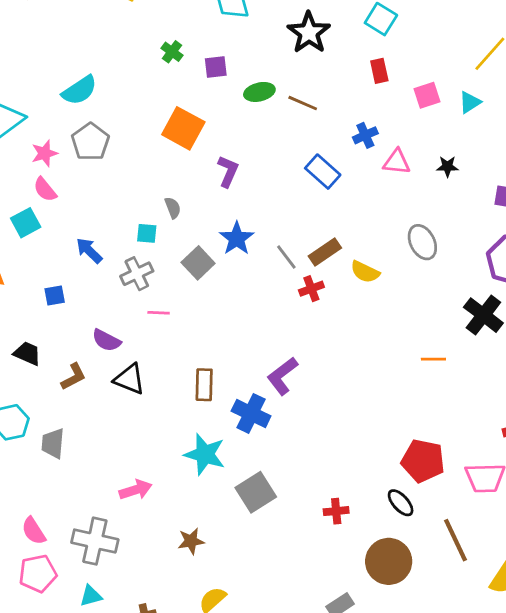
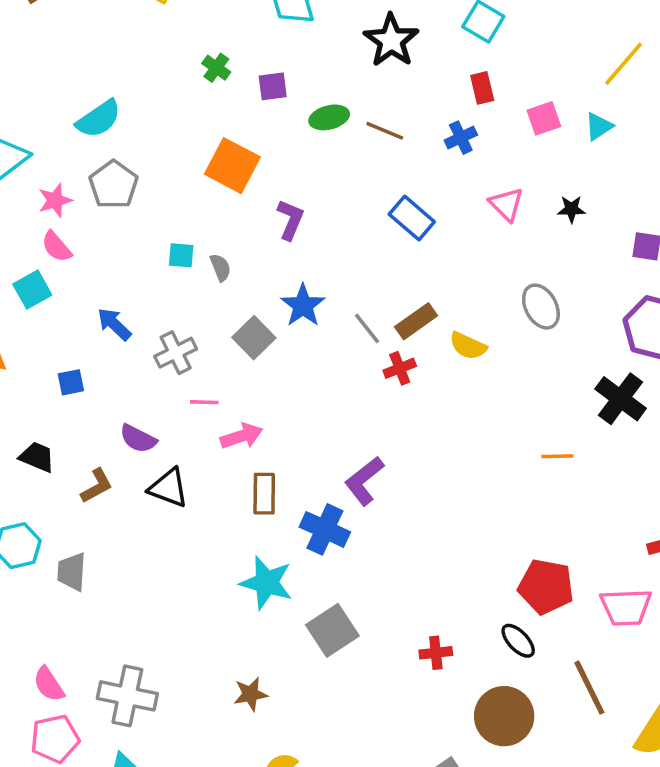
blue cross: (365, 135) -> (461, 138), moved
pink triangle: (397, 162) -> (506, 204), turned 40
cyan square: (147, 233) -> (181, 255), moved
pink arrow: (136, 490) -> (241, 436), moved

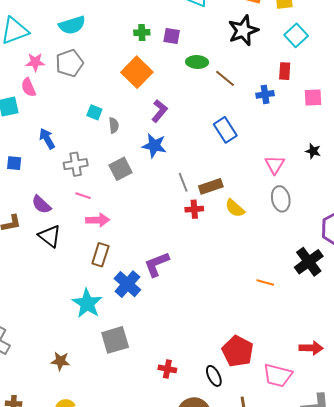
green cross: (216, 68) -> (142, 33), moved, turned 35
pink triangle: (506, 204) -> (275, 165), moved
blue star: (303, 306) -> (154, 146), moved, turned 30

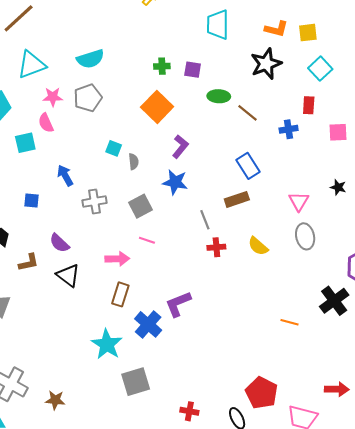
brown rectangle: (211, 186) -> (237, 199), moved
pink line: (83, 196) -> (147, 240), moved
brown star: (60, 361) -> (55, 400), moved

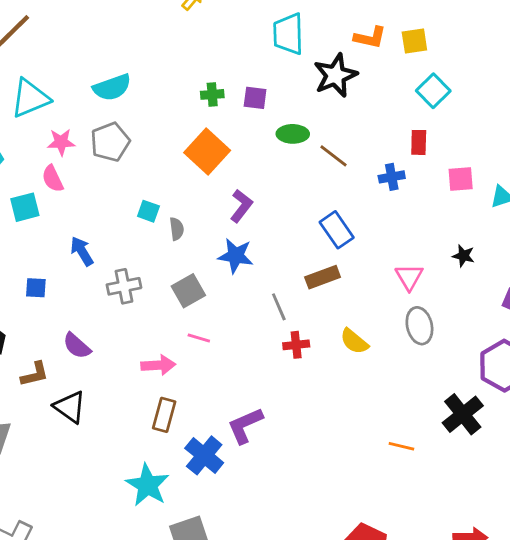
black star: (266, 64) -> (335, 75), moved
black triangle: (68, 275) -> (70, 407), moved

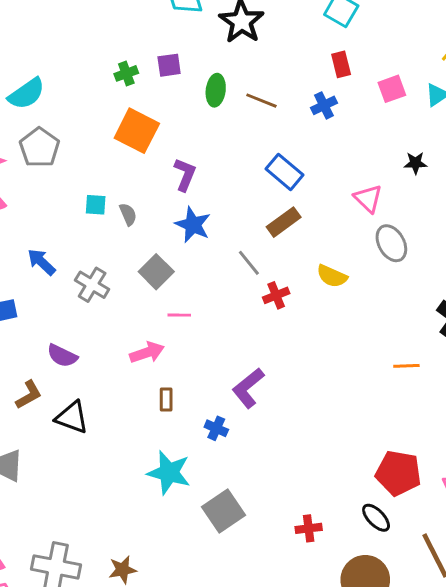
green ellipse: (293, 134) -> (216, 90), turned -68
blue star: (236, 256) -> (193, 225), turned 30
gray cross: (124, 286) -> (92, 285), turned -32
brown rectangle: (164, 415) -> (166, 399), size x0.7
blue cross: (204, 455) -> (216, 428), size x0.6

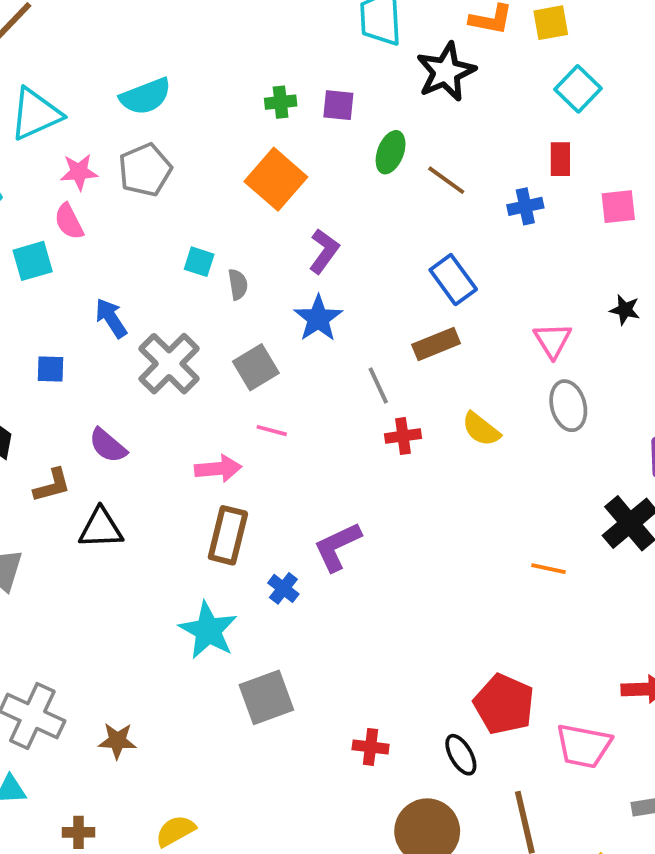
gray cross: (92, 285) -> (169, 364), size x1.4
brown rectangle: (166, 399) -> (228, 535), size x1.8
black triangle: (72, 417) -> (101, 528), turned -36

